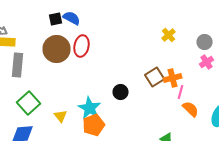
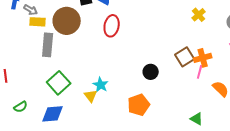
brown circle: (57, 49) -> (67, 21), moved
pink line: (181, 92) -> (200, 72), moved
cyan star: (90, 108) -> (101, 85), moved, size x0.7
orange pentagon: (94, 125) -> (139, 105), moved

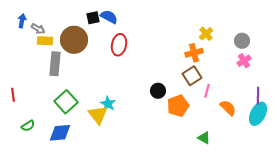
orange cross: (203, 58) -> (194, 53), moved
yellow triangle: (91, 96) -> (98, 115), size x1.5
orange pentagon: (139, 105) -> (178, 106), moved

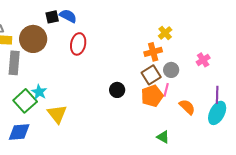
gray circle: (242, 41) -> (171, 70), moved
cyan star: (108, 104) -> (39, 92), moved
orange pentagon: (178, 106) -> (152, 96), moved

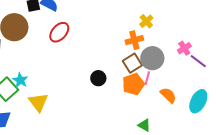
red ellipse: (78, 44) -> (59, 32), turned 30
gray circle: (171, 70) -> (152, 58), size x1.5
purple line: (217, 95) -> (198, 61), moved, turned -54

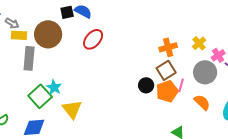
yellow cross: (146, 21) -> (199, 43), moved
gray circle: (152, 58) -> (205, 72), moved
black circle: (98, 78) -> (146, 85), moved

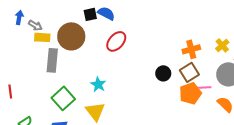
black circle: (146, 85) -> (163, 73), moved
pink line: (181, 85) -> (204, 87), turned 72
cyan star: (54, 87) -> (98, 84), moved

